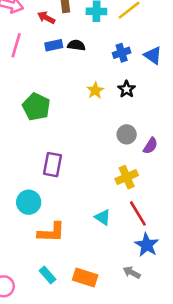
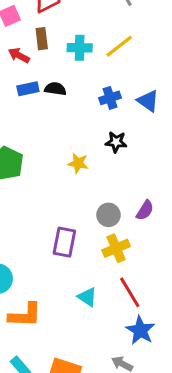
black star: (127, 89) -> (116, 142), turned -30
yellow star: (95, 90) -> (78, 163), moved, turned -30
gray circle: (127, 134) -> (108, 215), moved
purple rectangle: (53, 165) -> (64, 242), moved

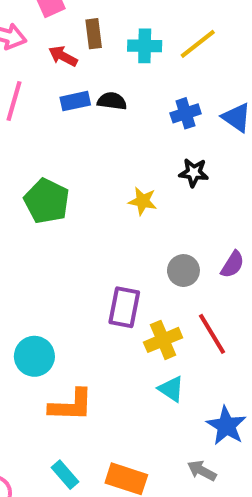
yellow cross: (116, 248) -> (163, 340), moved
red line: (130, 292) -> (212, 334), moved
cyan triangle: (87, 297) -> (171, 389), moved

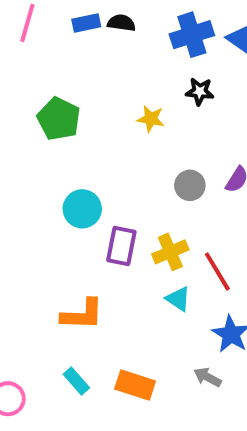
blue cross: (186, 113) -> (192, 35), size x1.5
purple rectangle: (124, 307) -> (121, 246), moved
red line: (212, 334) -> (217, 271), moved
cyan circle: (34, 356) -> (82, 209), moved

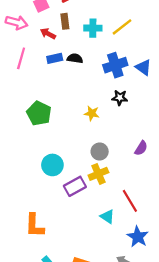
gray circle: (190, 185) -> (100, 151), moved
purple rectangle: (121, 246) -> (75, 186), turned 50
yellow cross: (170, 252) -> (98, 174), moved
orange L-shape: (82, 315) -> (35, 226), moved, turned 90

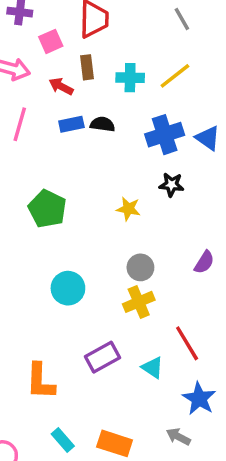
purple rectangle: (75, 186) -> (102, 357), moved

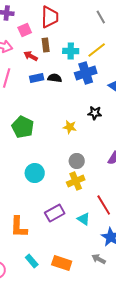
blue cross: (165, 135) -> (86, 73), moved

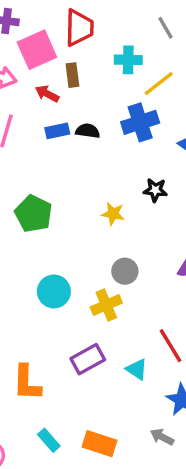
pink square: (25, 30) -> (37, 50), size x1.6
cyan cross: (71, 51) -> (128, 60), moved
yellow cross: (76, 181) -> (106, 305), moved

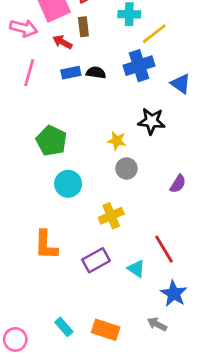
black star: (155, 190) -> (151, 121), size x1.4
gray circle: (125, 271) -> (126, 168), moved
cyan circle: (54, 291) -> (68, 184), moved
orange L-shape: (27, 383) -> (46, 245), moved

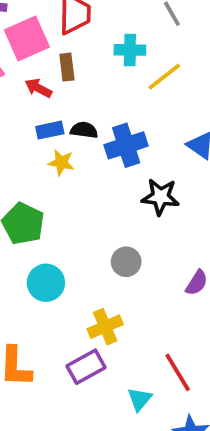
blue cross: (139, 66) -> (126, 145), moved
yellow star: (117, 141) -> (61, 163), moved
purple rectangle: (96, 260) -> (86, 367), moved
cyan triangle: (136, 269) -> (139, 399), turned 36

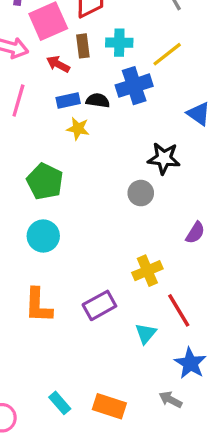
cyan cross: (130, 50) -> (119, 43), moved
blue cross: (126, 145) -> (134, 86), moved
gray circle: (126, 262) -> (141, 193), moved
cyan circle: (46, 283) -> (43, 236), moved
yellow cross: (105, 327) -> (147, 271), moved

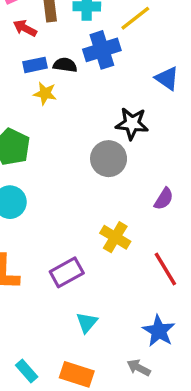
gray circle: (141, 193) -> (109, 159), size x1.4
yellow cross: (147, 271) -> (115, 237), turned -36
red line: (179, 310) -> (165, 269), moved
cyan triangle: (146, 333) -> (87, 323), moved

